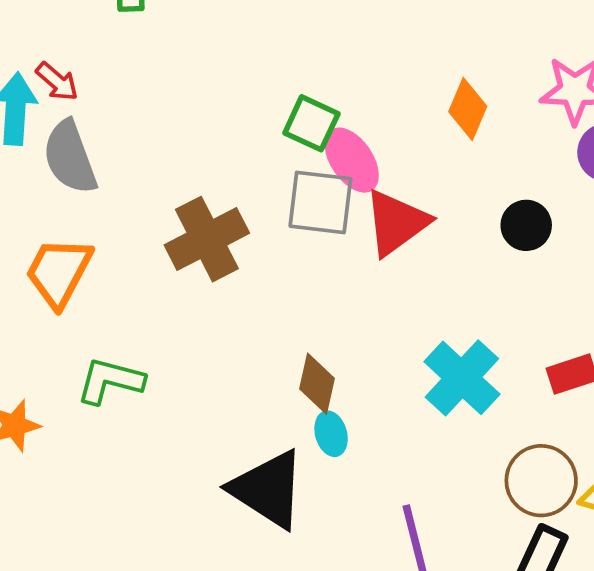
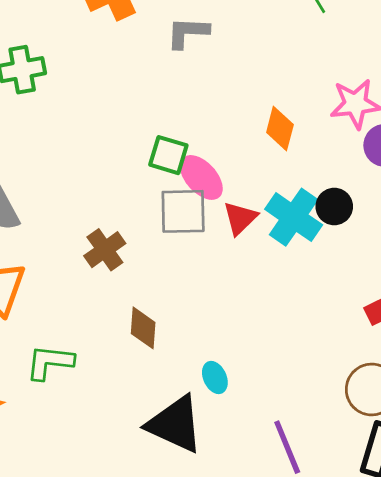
red triangle: (396, 223) -> (240, 218), size x0.7
brown cross: (207, 239) -> (105, 250), size x0.7
cyan cross: (462, 378) -> (294, 217), moved
brown diamond: (317, 384) -> (143, 328), moved

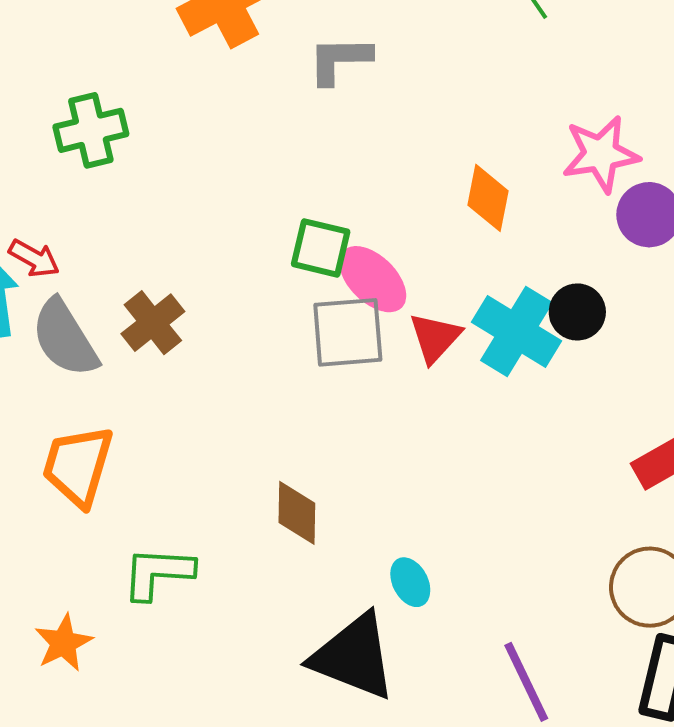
brown cross: (105, 250) -> (153, 323), moved

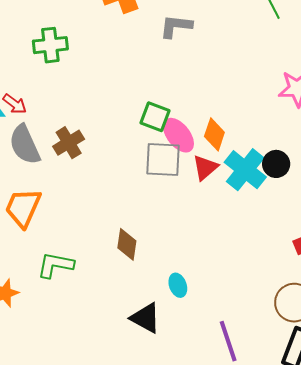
orange diamond: (488, 198) -> (214, 134), moved
black triangle: (354, 657) -> (146, 318), size x0.7

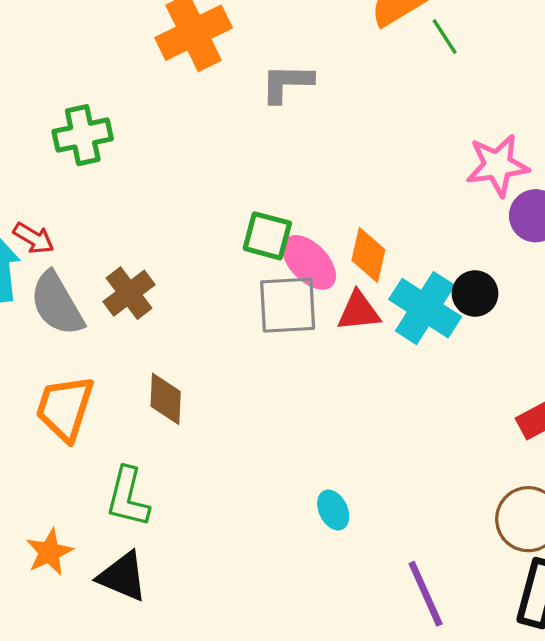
red triangle: (205, 168) -> (359, 311), turned 40
brown diamond: (127, 244) -> (166, 399), moved
green L-shape: (55, 265) -> (128, 497), turned -81
black triangle: (146, 318) -> (123, 576), moved

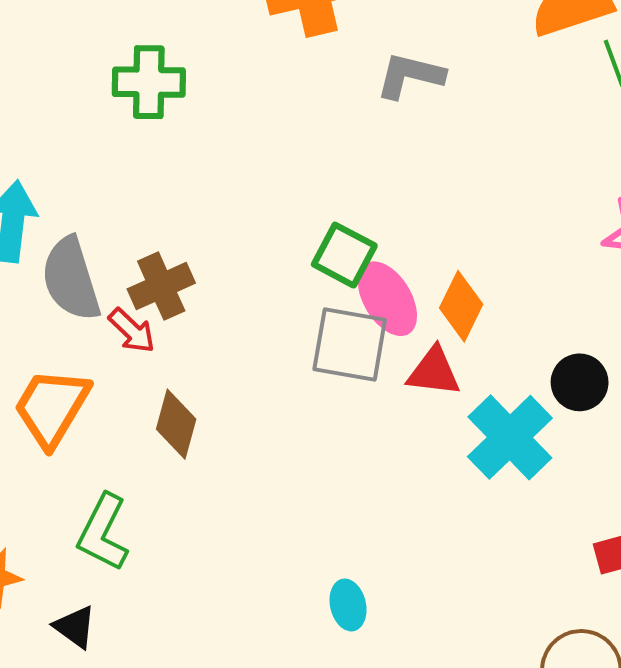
red arrow: (34, 238) -> (132, 331), moved
cyan cross: (425, 308) -> (510, 437), moved
black triangle: (123, 576) -> (75, 627), size x0.7

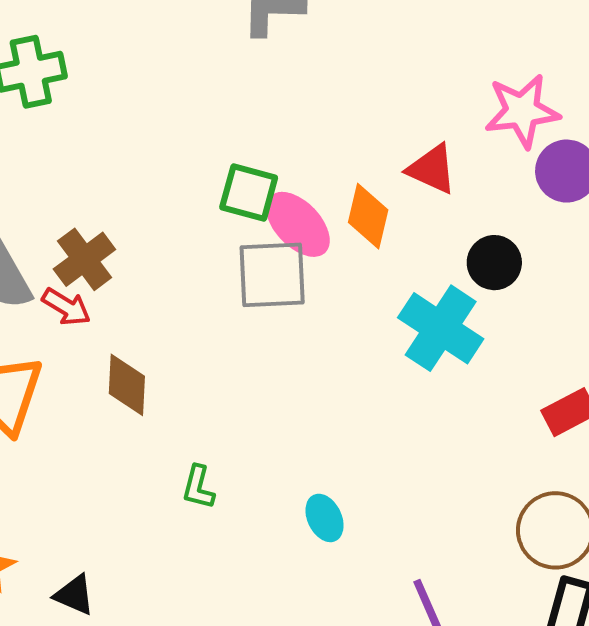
red triangle: (434, 372) -> (432, 169), moved, turned 30
green L-shape: (103, 533) -> (198, 487), moved, size x0.6

